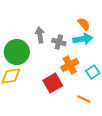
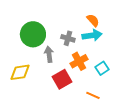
gray arrow: (40, 35) -> (49, 54), moved
green circle: (17, 52) -> (33, 34), moved

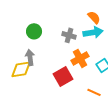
green circle: (33, 34) -> (34, 31), size x0.6
gray arrow: (49, 54) -> (30, 57), moved

